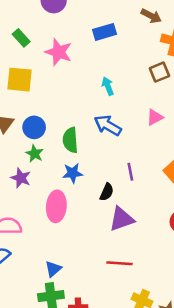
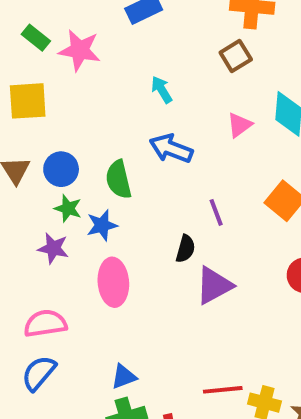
green rectangle: (21, 38) -> (36, 38), moved
blue star: (73, 173) -> (102, 225), moved
red line: (119, 263) -> (223, 390), moved
blue triangle: (53, 269) -> (124, 377), turned 30

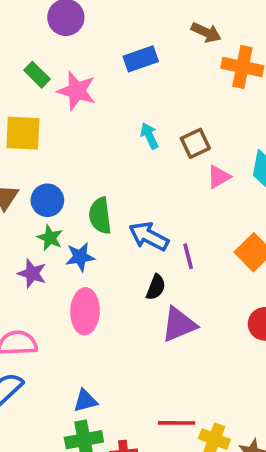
brown square: (236, 56) -> (195, 143), moved
blue arrow: (171, 149) -> (149, 236), moved

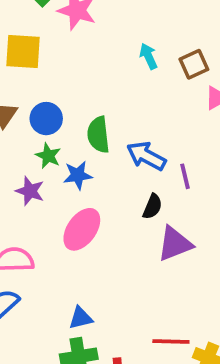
pink ellipse: (85, 311) -> (82, 229), turned 33

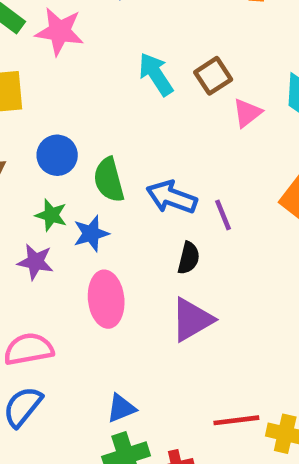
cyan arrow: (148, 56) -> (156, 74), size x1.4
blue circle: (46, 119) -> (57, 155), moved
pink ellipse: (82, 229) -> (106, 299), turned -33
purple triangle: (175, 244) -> (192, 320), moved

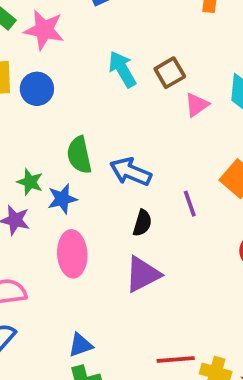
blue circle: (57, 155) -> (37, 89), moved
purple line: (223, 215) -> (190, 204), moved

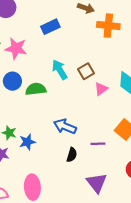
green semicircle: (79, 155) -> (36, 89), moved, turned 96
purple line: (190, 204) -> (98, 144), turned -72
pink ellipse: (72, 254) -> (32, 187), moved
purple triangle: (143, 274) -> (97, 183), moved, turned -40

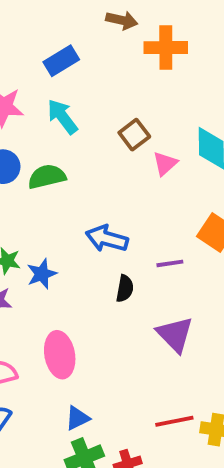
cyan arrow: (60, 70) -> (62, 117), moved

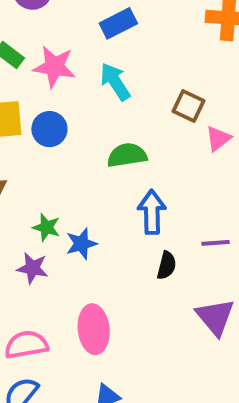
brown square: (134, 135) -> (189, 106), turned -32
green semicircle: (47, 177) -> (127, 155), moved
blue arrow: (107, 239) -> (152, 212), turned 69

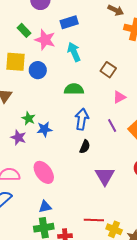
blue rectangle: (118, 23) -> (69, 22), moved
pink triangle: (218, 139) -> (119, 97), moved
purple line: (216, 243) -> (112, 125), moved, turned 56
pink ellipse: (94, 329) -> (44, 172), turned -40

